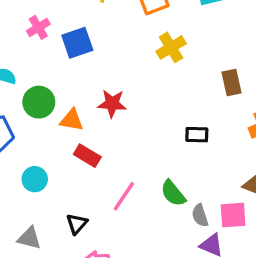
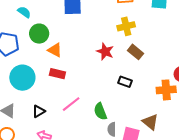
brown rectangle: (232, 83) -> (135, 52), moved, turned -56
red star: (112, 104) -> (105, 51), moved
red rectangle: (87, 156) -> (57, 74), turned -35
cyan circle: (35, 179) -> (22, 78), size x1.6

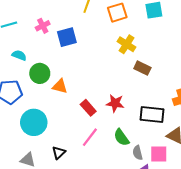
yellow cross: (126, 26) -> (127, 44), turned -30
red star: (105, 51) -> (115, 103), moved
red rectangle: (57, 74) -> (88, 108), moved, turned 49
black rectangle: (125, 82) -> (152, 115), moved, size x1.6

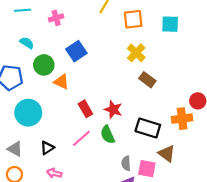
blue square: (67, 37) -> (76, 51), moved, turned -30
green semicircle: (121, 137) -> (107, 135), moved

